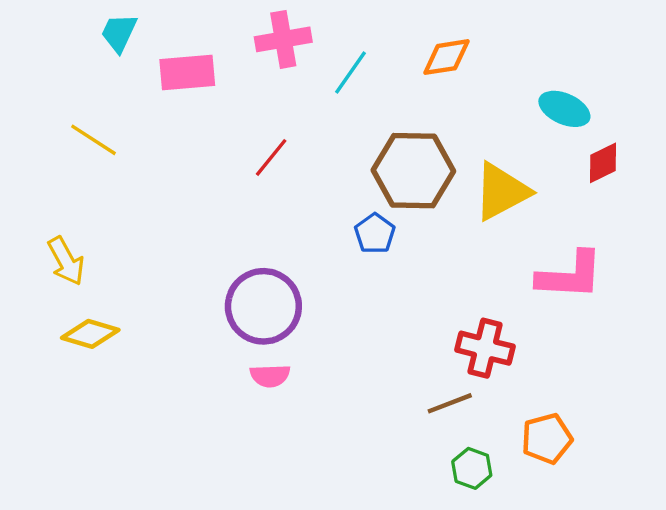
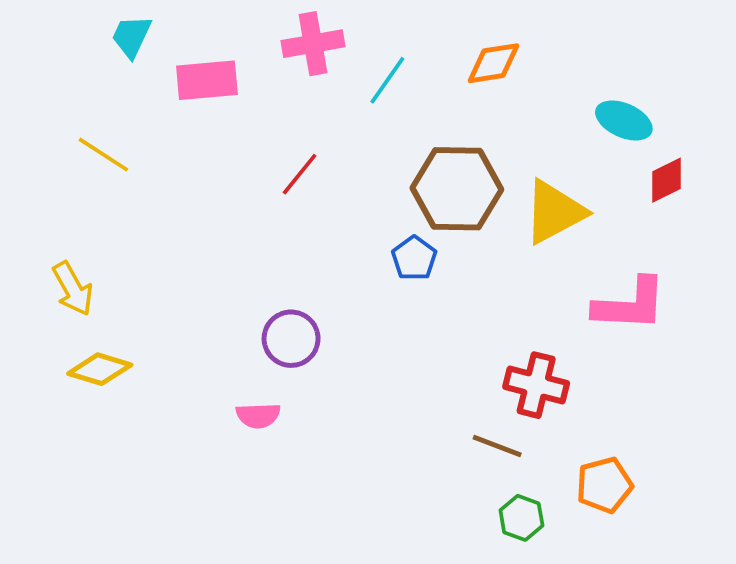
purple circle: (263, 306) -> (291, 339), size x0.7
pink semicircle: (270, 376) -> (258, 415), moved
brown line: (450, 403) -> (497, 446), turned 42

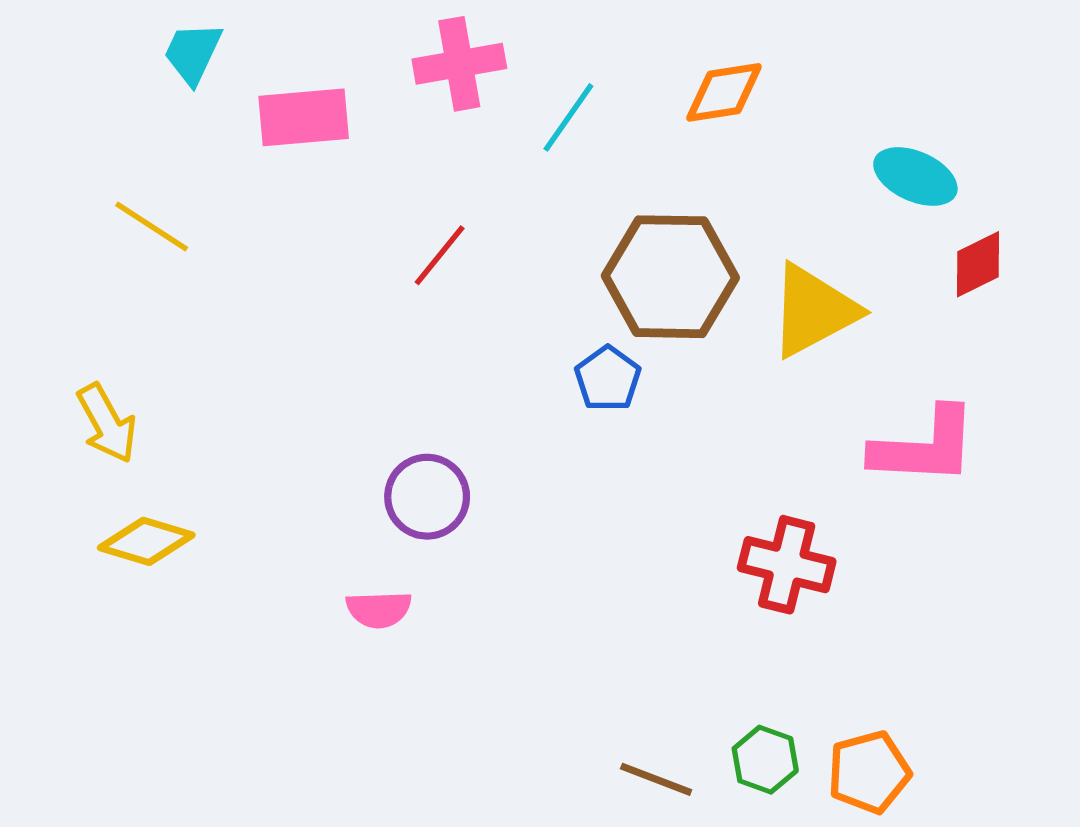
brown line: (497, 446) -> (656, 779), moved
orange pentagon: (604, 485) -> (869, 772), moved

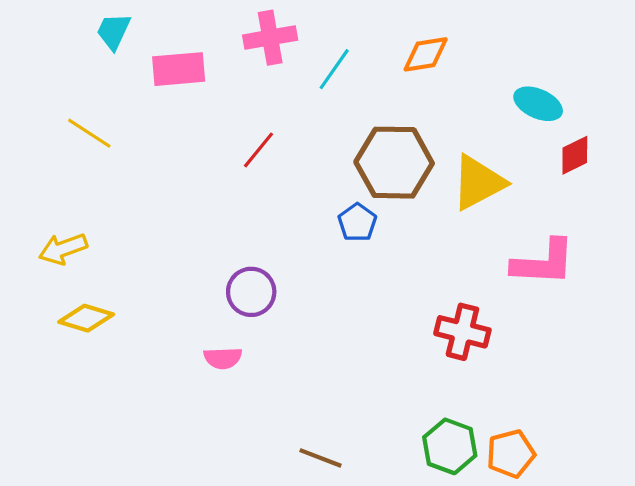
yellow arrow: (107, 423) -> (63, 249), turned 99
green hexagon: (765, 760) -> (450, 446), size x1.4
brown line: (656, 779) -> (321, 458), moved

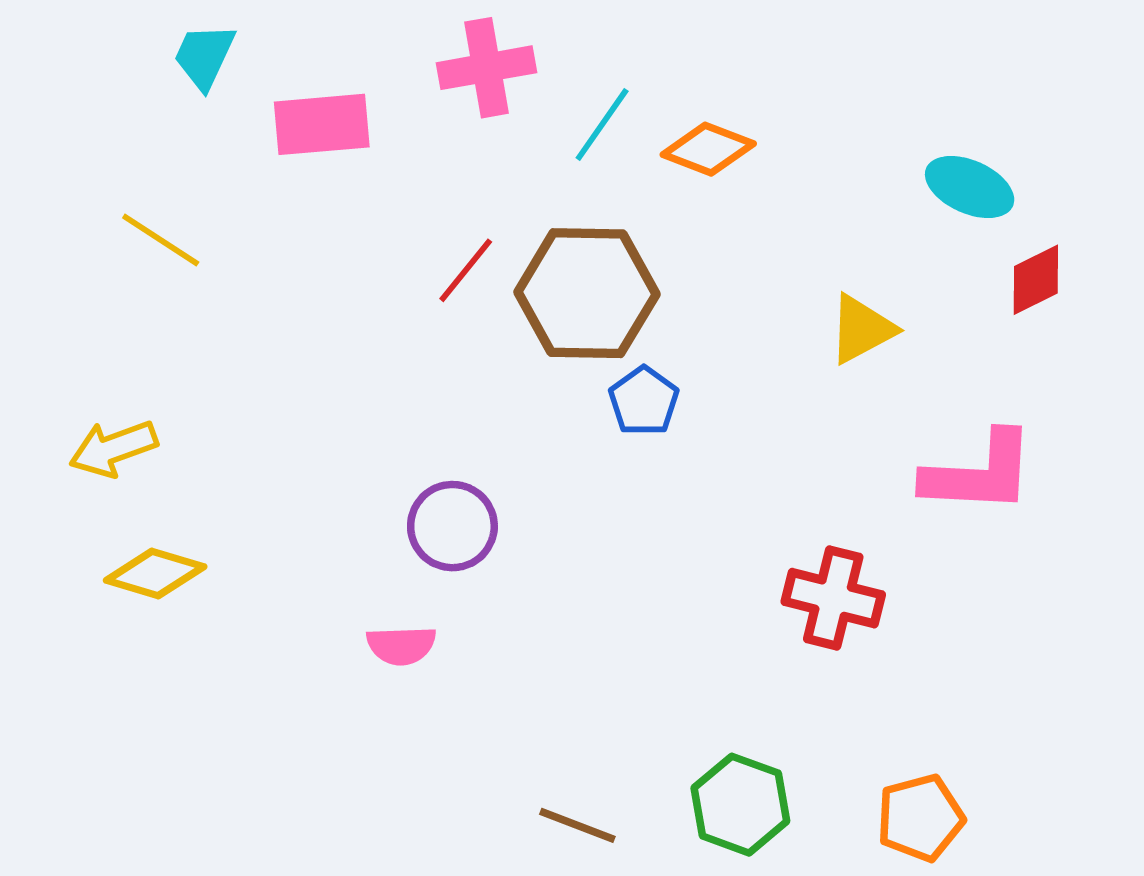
orange diamond: (426, 54) -> (708, 149), moved, turned 30
brown hexagon: (394, 163) -> (587, 293), moved
yellow triangle: (478, 183) -> (862, 329), size x0.7
green hexagon: (450, 446) -> (740, 805), moved

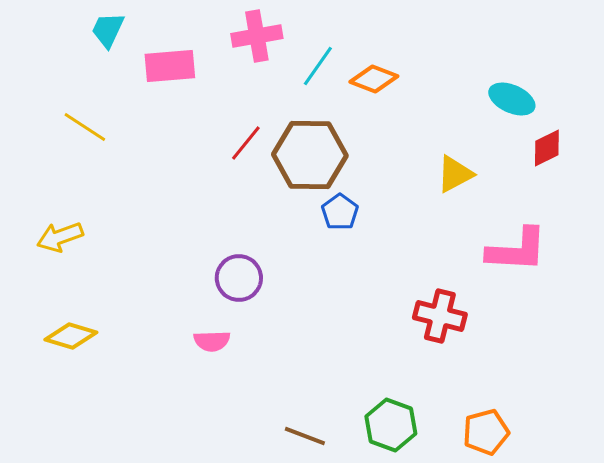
yellow diamond: (155, 573) -> (71, 336), moved

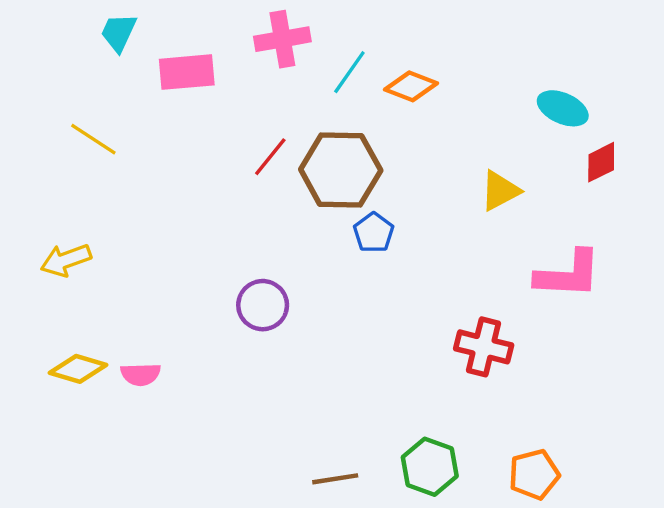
pink semicircle: (212, 341) -> (141, 374), moved
brown line: (305, 436) -> (335, 479), turned -30

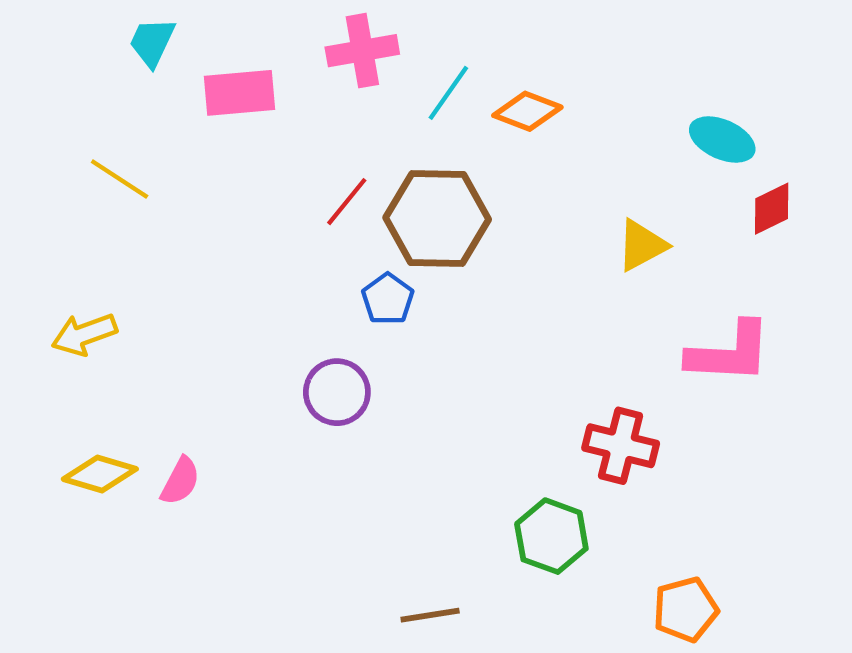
blue pentagon: (374, 233) -> (388, 299), moved
pink semicircle: (141, 374) -> (180, 481), turned -60
green hexagon: (430, 467) -> (551, 536), moved

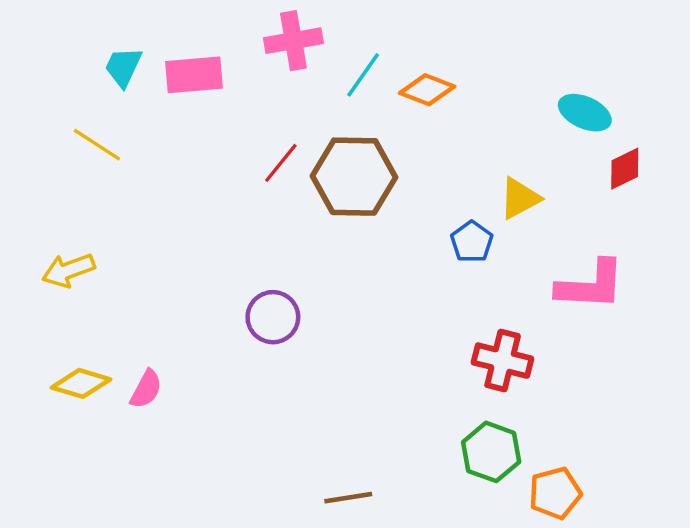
cyan trapezoid: (152, 42) -> (123, 67), moved
blue pentagon: (388, 299) -> (472, 242), moved
green hexagon: (551, 536) -> (491, 452), moved

